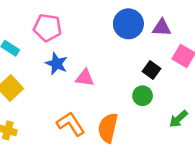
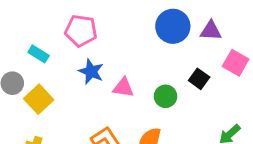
green circle: (143, 96) -> (166, 96), moved

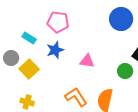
blue star: (91, 71) -> (55, 50), moved, turned 30
green circle: (166, 96) -> (125, 71), moved

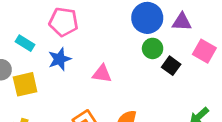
yellow square: (29, 69) -> (25, 84), turned 30
green circle: (125, 71) -> (153, 48), moved

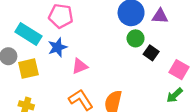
cyan rectangle: (25, 43) -> (28, 34), size x1.6
pink square: (204, 51) -> (179, 70), moved
pink triangle: (102, 74) -> (80, 66), moved, turned -30

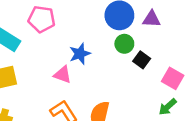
blue star: (57, 47) -> (80, 54), moved
pink triangle: (80, 66) -> (63, 75), turned 42

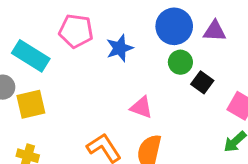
blue star: (80, 54) -> (120, 48), moved
pink triangle: (63, 75) -> (141, 107), moved

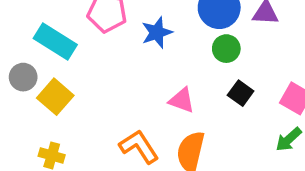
black square: (202, 82) -> (241, 93), moved
yellow square: (31, 104) -> (55, 97), turned -36

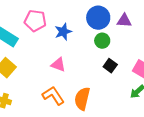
pink triangle: (182, 100) -> (58, 65), moved

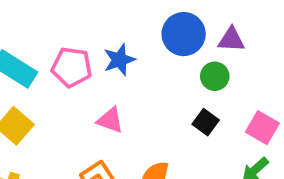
pink pentagon: (35, 21) -> (72, 67), moved
green circle: (102, 41) -> (215, 76), moved

